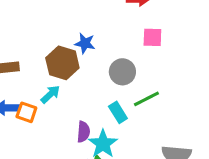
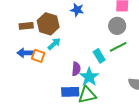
brown hexagon: (62, 63) -> (48, 24), moved
gray circle: (122, 72) -> (117, 26), moved

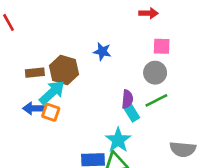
cyan arrow: (54, 44) -> (52, 92), moved, size x1.5
purple semicircle: (76, 69) -> (127, 99), moved

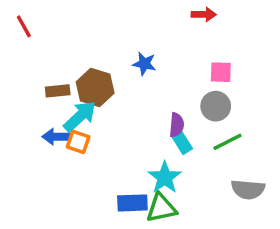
pink square: (162, 46) -> (221, 72), moved
gray circle: (155, 73) -> (216, 106), moved
green line: (156, 100) -> (228, 142), moved

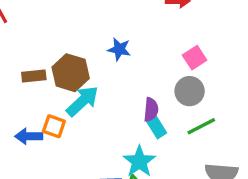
pink square: (221, 72) -> (195, 58), turned -35
cyan arrow: (80, 116) -> (82, 101), moved
blue arrow: (56, 137) -> (29, 136), moved

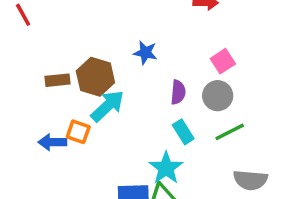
purple semicircle: (151, 110) -> (178, 92), moved

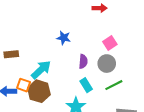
brown hexagon: (95, 77) -> (39, 91), moved

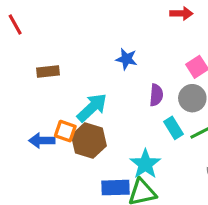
brown rectangle: (11, 54) -> (48, 72), moved
cyan rectangle: (86, 85) -> (174, 128), moved

